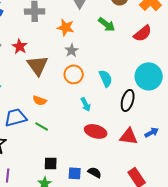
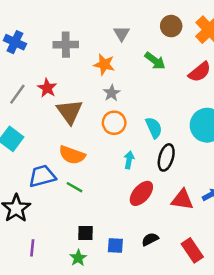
orange semicircle: (40, 100) -> (72, 155), size x1.5
black ellipse: (128, 100) -> (166, 157), moved
cyan arrow: (86, 104) -> (129, 160), turned -144
red ellipse: (96, 131) -> (141, 193), turned -65
black semicircle: (95, 172) -> (150, 239), moved, turned -56

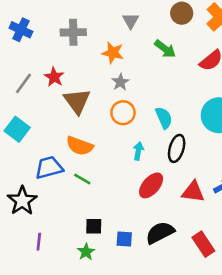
black semicircle: (150, 239) -> (160, 233), size x1.6

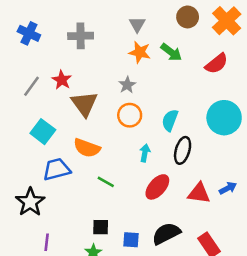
orange star: (113, 53) -> (140, 52), moved
cyan semicircle: (164, 118) -> (170, 120), turned -135
cyan square: (17, 129) -> (43, 132), moved
green line: (82, 179) -> (106, 182), moved

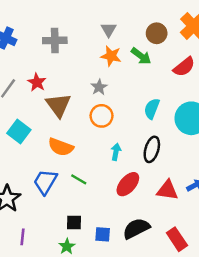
brown circle: (188, 17) -> (157, 33), moved
cyan semicircle: (170, 120) -> (152, 109), moved
blue trapezoid: (57, 169) -> (45, 182), moved, turned -44

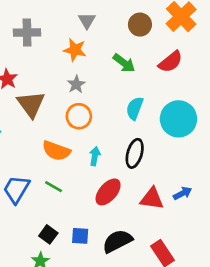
orange star: (111, 56) -> (75, 50), moved
green arrow: (141, 56) -> (124, 63), moved
orange semicircle: (61, 147) -> (56, 151), moved
black square: (74, 222) -> (48, 234), turned 35
blue square: (103, 234) -> (80, 236), moved

